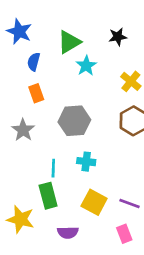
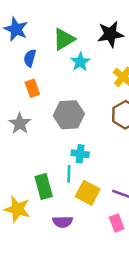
black star: (118, 37) -> (110, 34), size x1.5
cyan line: (53, 168) -> (69, 174), moved

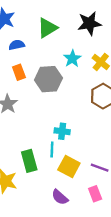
blue semicircle: (30, 58) -> (17, 45), turned 63
cyan star: (80, 62) -> (72, 59), moved
gray hexagon: (69, 115) -> (48, 79), moved
purple semicircle: (63, 222) -> (60, 197), moved, turned 42

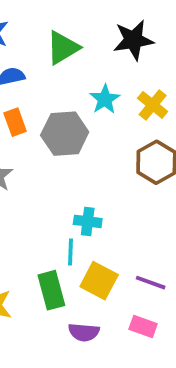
green rectangle: (29, 161) -> (51, 290), moved
pink rectangle: (95, 194) -> (143, 326), turned -49
purple semicircle: (60, 197) -> (84, 332), turned -36

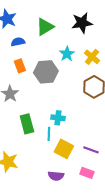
green rectangle: (51, 290) -> (27, 124), moved

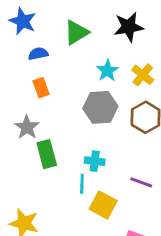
gray hexagon: (46, 72) -> (100, 107), moved
green rectangle: (27, 124) -> (47, 154), moved
purple line: (91, 150) -> (141, 182), moved

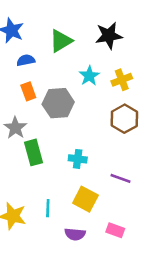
yellow cross: (143, 75) -> (122, 80), turned 30
gray hexagon: (100, 107) -> (58, 103), moved
cyan line: (82, 184) -> (48, 208), moved

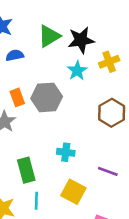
black star: (109, 36) -> (81, 40), moved
yellow cross: (122, 80) -> (109, 62), moved
orange rectangle: (28, 91) -> (17, 97), moved
green rectangle: (34, 152) -> (26, 170), moved

